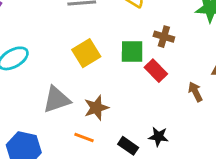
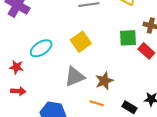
yellow square: (86, 53) -> (81, 42), moved

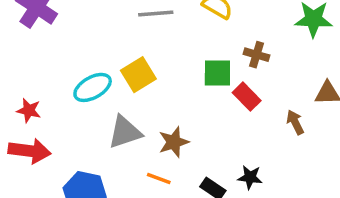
cyan ellipse: (41, 48) -> (93, 87), moved
red arrow: (18, 91) -> (30, 151), size x1.6

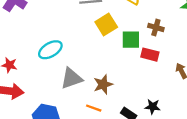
yellow square: (138, 75) -> (106, 25), moved
red rectangle: (247, 97) -> (150, 55), turned -30

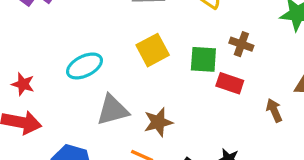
yellow square: (106, 25) -> (153, 50), moved

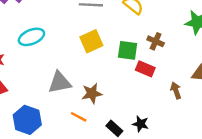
cyan ellipse: (85, 66) -> (31, 37), moved

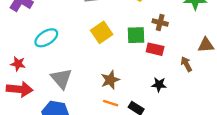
gray triangle: (60, 82) -> (61, 78), moved, turned -50
orange line: (79, 117) -> (111, 103), moved
black star: (141, 124) -> (159, 85), moved

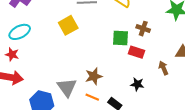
yellow square: (102, 32) -> (68, 25), moved
cyan ellipse: (46, 38) -> (20, 32), moved
gray triangle: (61, 78) -> (67, 87), moved

